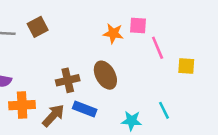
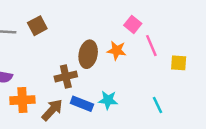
pink square: (138, 26) -> (133, 24), turned 35
orange star: (113, 33) -> (117, 50), moved
brown ellipse: (105, 75) -> (88, 54), moved, turned 40
cyan star: (131, 121) -> (108, 100), moved

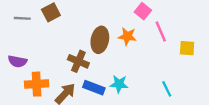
brown cross: (66, 76) -> (78, 61), turned 36

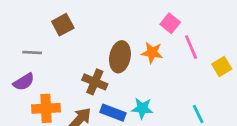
gray line: (22, 18) -> (32, 53), moved
yellow square: (187, 48) -> (222, 67), turned -35
purple semicircle: (17, 61) -> (24, 82), turned -42

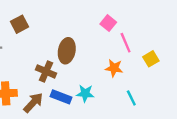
orange star: (152, 53) -> (114, 68), moved

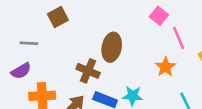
orange star: (114, 68) -> (166, 67), turned 30

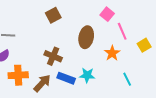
brown square: (58, 17) -> (53, 15), moved
brown ellipse: (112, 47) -> (86, 37), moved

